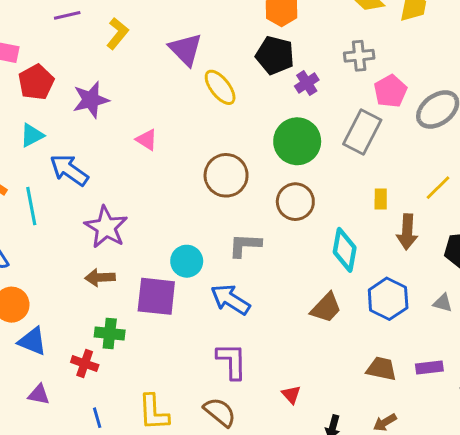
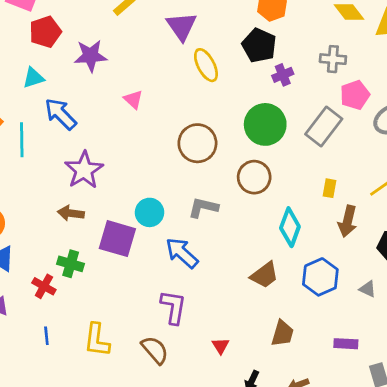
brown trapezoid: (381, 369) -> (282, 333), moved, turned 84

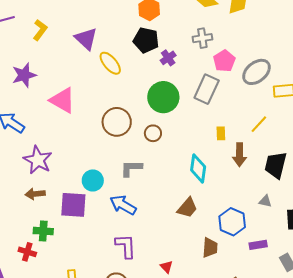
pink triangle: (133, 100) -> (63, 100), size x1.8
brown circle: (254, 177) -> (153, 133), moved, size x0.7
blue hexagon: (320, 277) -> (232, 222), moved

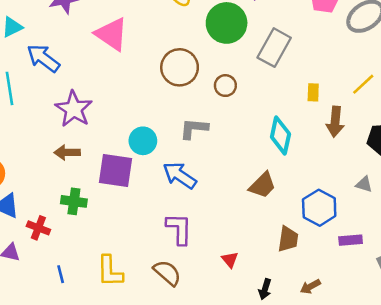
gray rectangle: (207, 89) -> (274, 48), moved
green circle: (163, 97) -> (227, 23), moved
red cross: (27, 252) -> (38, 228), moved

